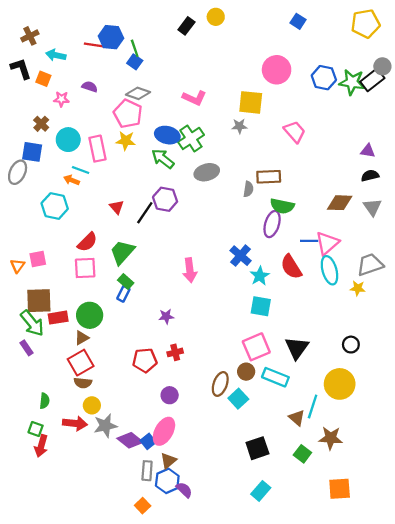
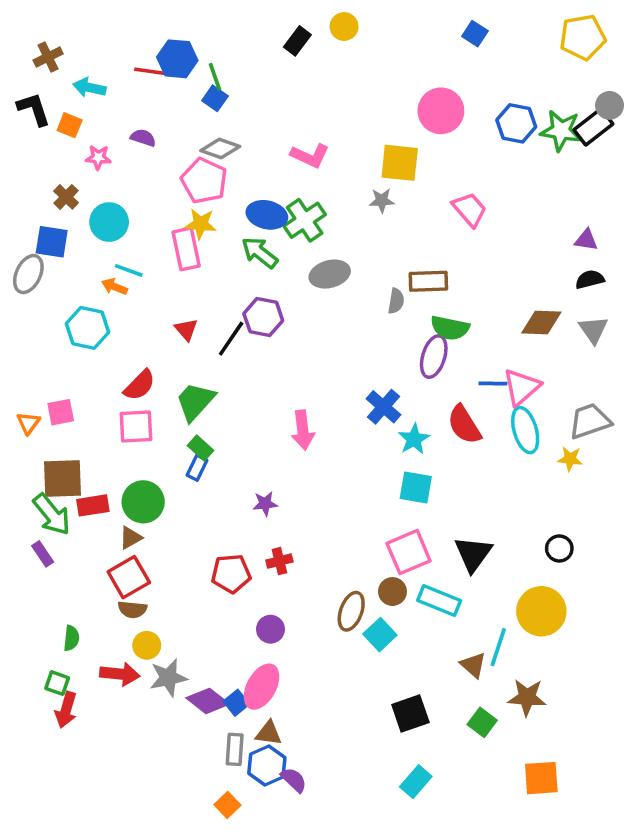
pink rectangle: (97, 149) -> (186, 249), moved
brown triangle: (168, 461) -> (269, 733), turned 48

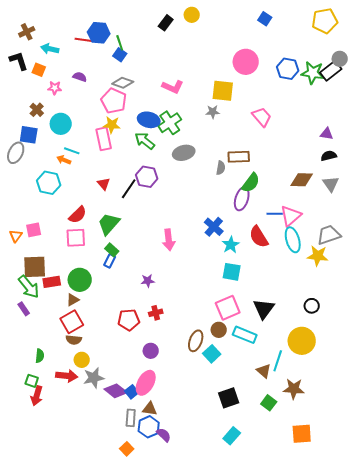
green semicircle: (450, 328) -> (251, 183), turned -65
yellow star: (570, 459) -> (318, 256), size x1.5

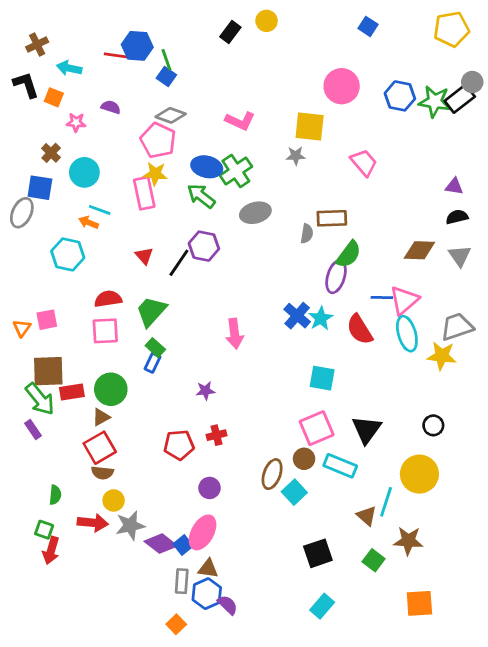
red semicircle: (78, 215) -> (108, 299), turned -144
cyan star: (231, 245) -> (321, 318), moved

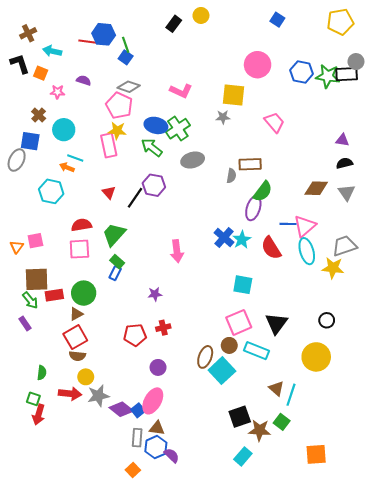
black rectangle: (460, 99) -> (347, 74), turned 35
green arrow: (40, 399) -> (30, 300), size x0.7
cyan square: (294, 492) -> (222, 371), size x1.4
cyan line: (386, 502) -> (291, 395), moved
brown star: (408, 541) -> (260, 430), moved

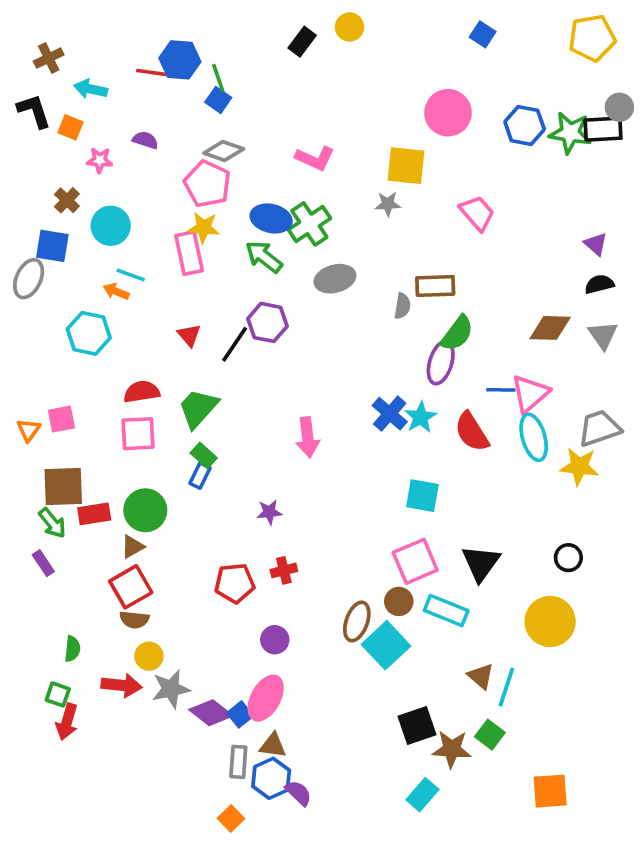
purple triangle: (342, 140) -> (596, 244), turned 32

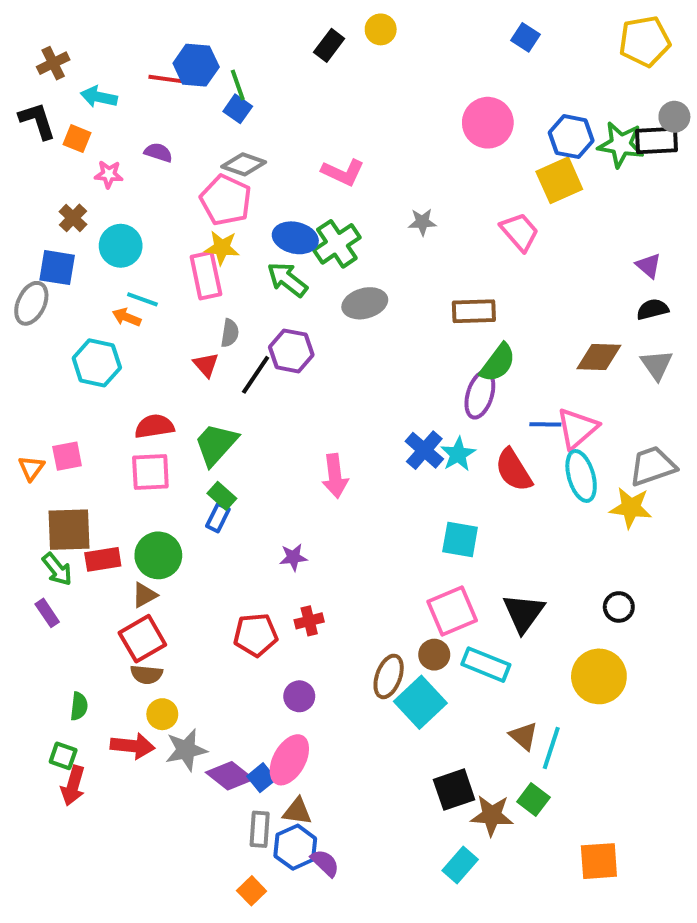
yellow square: (406, 166) -> (559, 180), moved, turned -30
gray semicircle: (402, 306) -> (230, 333), moved

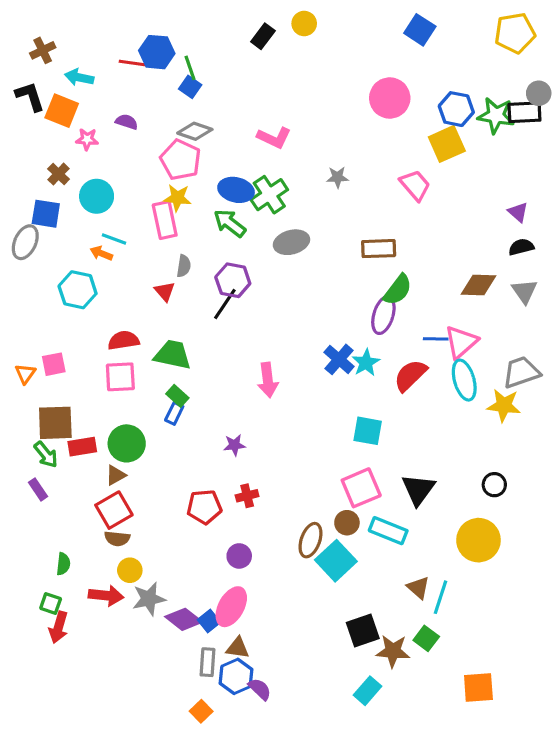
blue square: (526, 37) -> (420, 30), size x1.4
orange square: (77, 139) -> (62, 111), size x1.5
black line: (256, 375) -> (225, 304), moved
green trapezoid: (216, 444) -> (173, 355), turned 60
red semicircle: (514, 470) -> (410, 375), turned 78

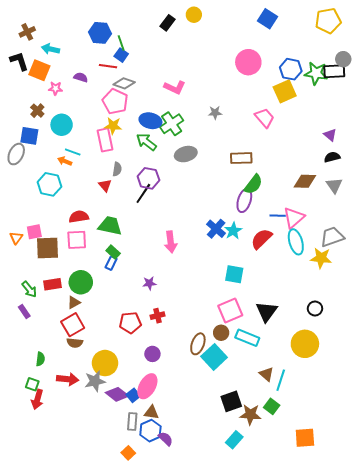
red line: (133, 63) -> (108, 66), moved
brown square: (55, 423) -> (47, 248), moved
yellow circle: (130, 570) -> (105, 363), moved, size x1.6

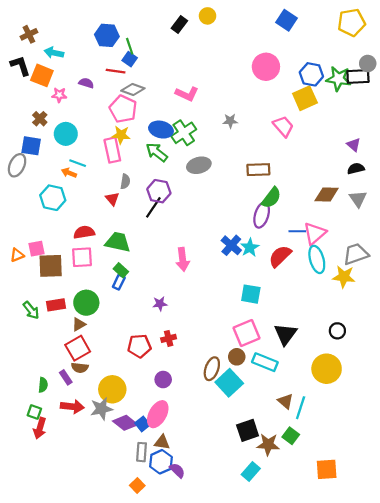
orange triangle: (16, 238) -> (17, 255), turned 32
purple rectangle: (24, 312) -> (66, 377), moved

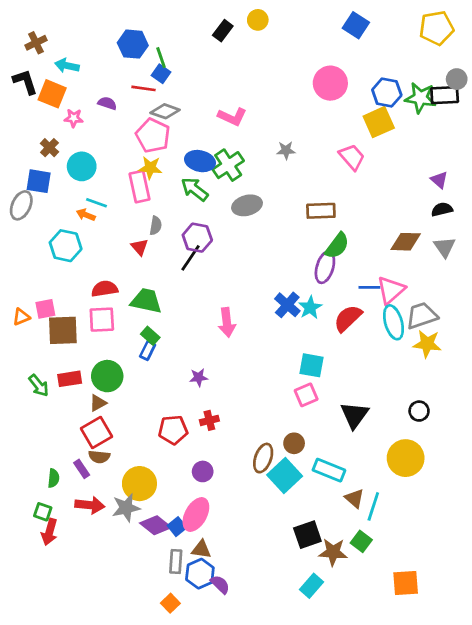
gray trapezoid: (356, 254) -> (422, 316), moved
pink square: (246, 333) -> (306, 395), moved, size x0.7
cyan rectangle: (265, 362) -> (329, 470), moved

